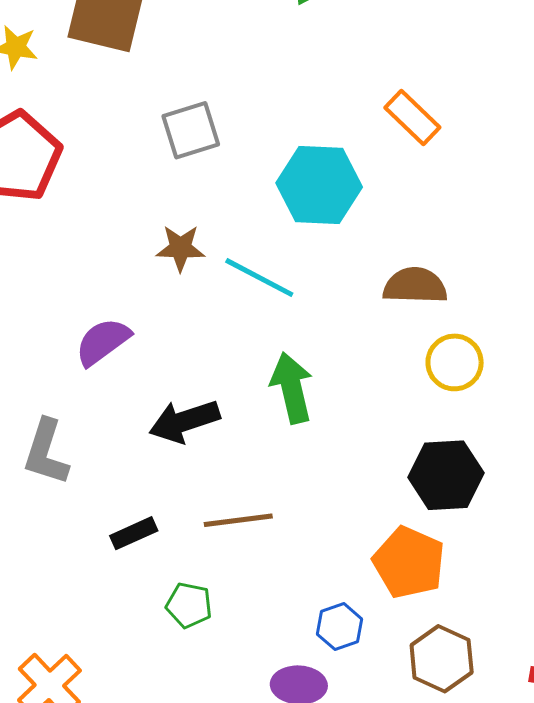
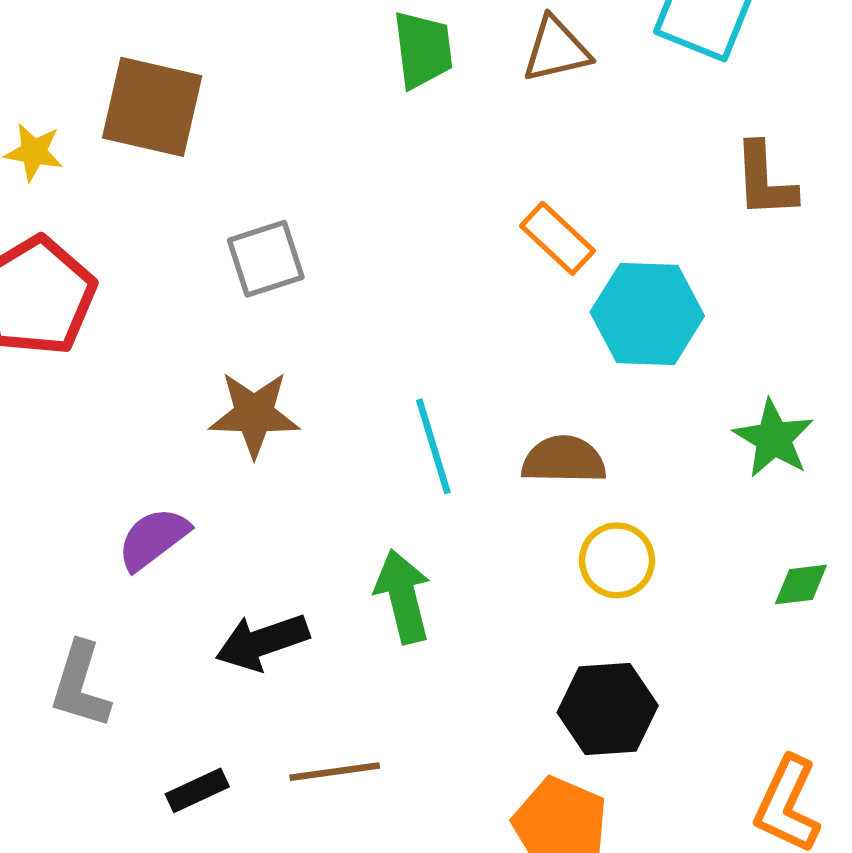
cyan hexagon: (319, 185) -> (647, 314), moved
brown star: (180, 248) -> (254, 414), size x1.4
cyan line: (259, 278) -> (433, 446), moved, turned 46

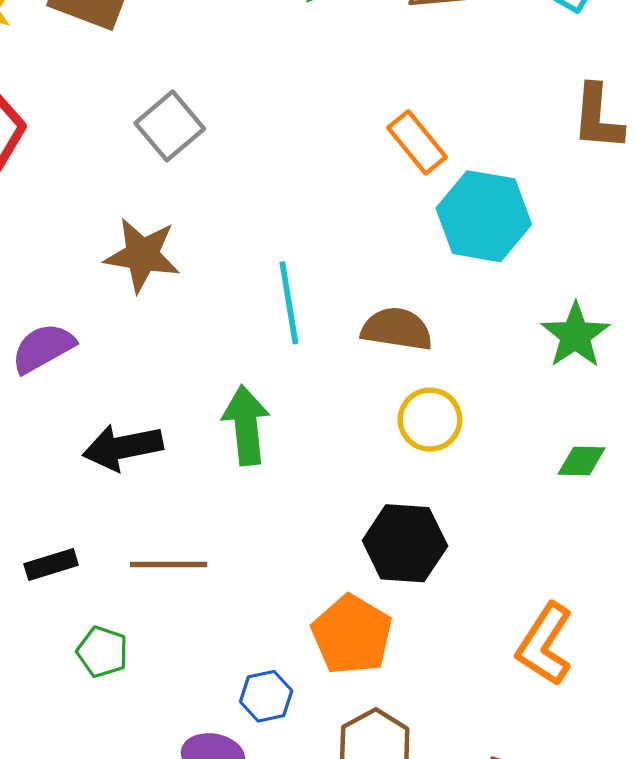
gray square: (266, 259) -> (170, 126), turned -30

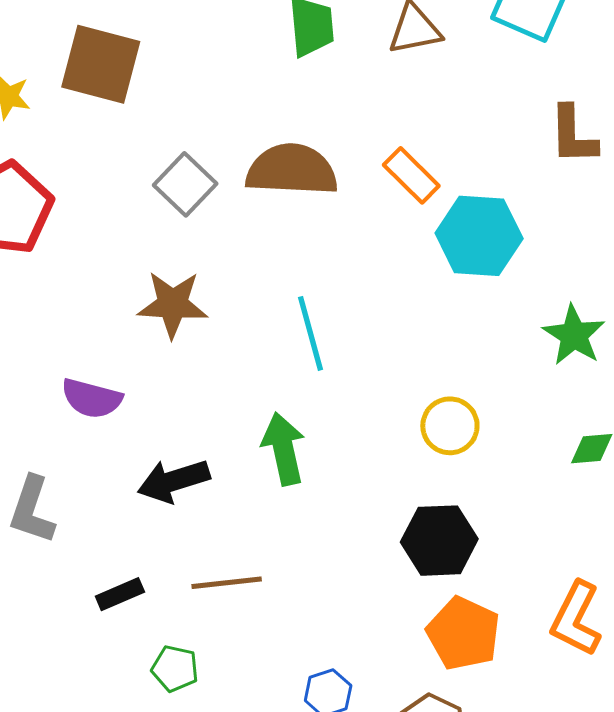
brown semicircle: (397, 329) -> (292, 170), moved, size x1.4
purple semicircle: (43, 348) -> (92, 398), turned -130
orange pentagon: (352, 635) -> (463, 633), moved

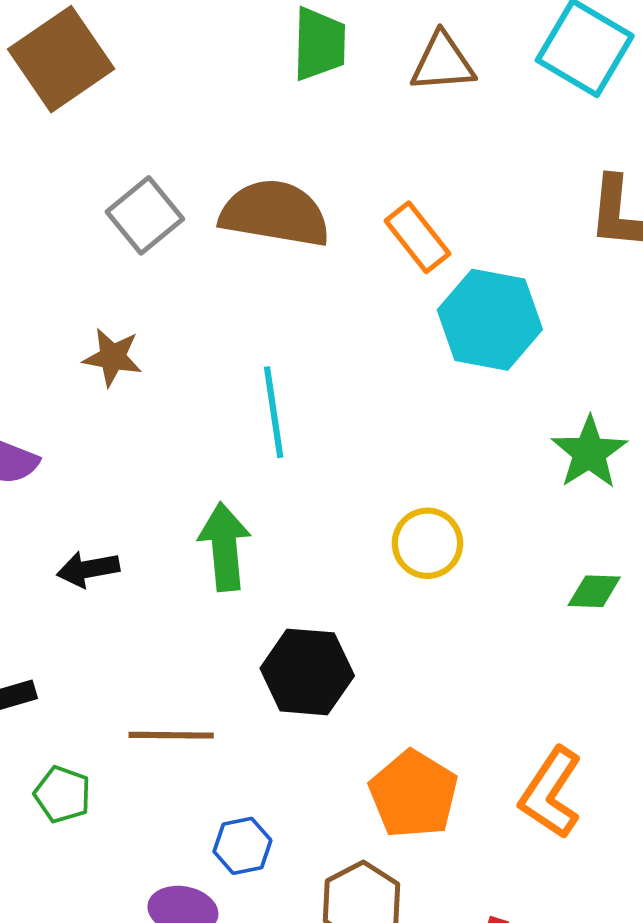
brown square: (101, 64) -> (61, 59), turned 34
brown star: (173, 304) -> (113, 357), size x0.7
black arrow: (174, 481) -> (88, 569), size x0.7
black hexagon: (439, 541) -> (307, 672), moved
brown line: (227, 583) -> (171, 735), moved

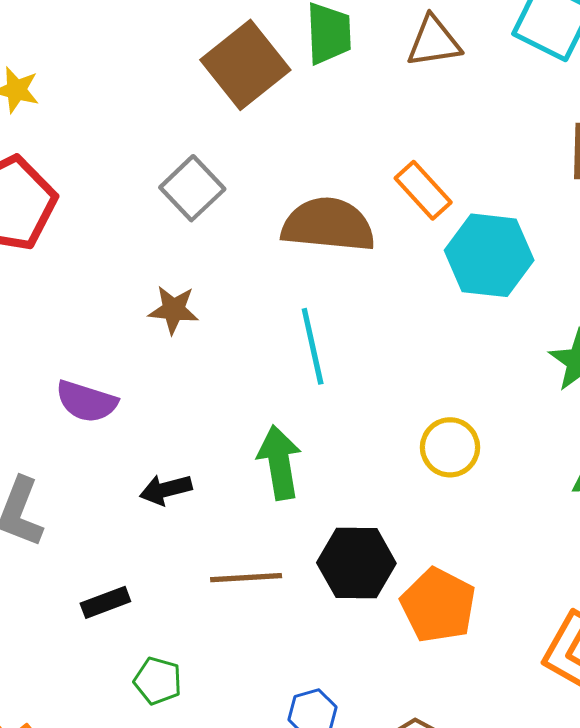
brown square: (61, 59) -> (245, 65), moved
brown semicircle: (275, 213) -> (328, 225), moved
brown line: (171, 735) -> (246, 578), moved
orange pentagon: (413, 794) -> (438, 605), moved

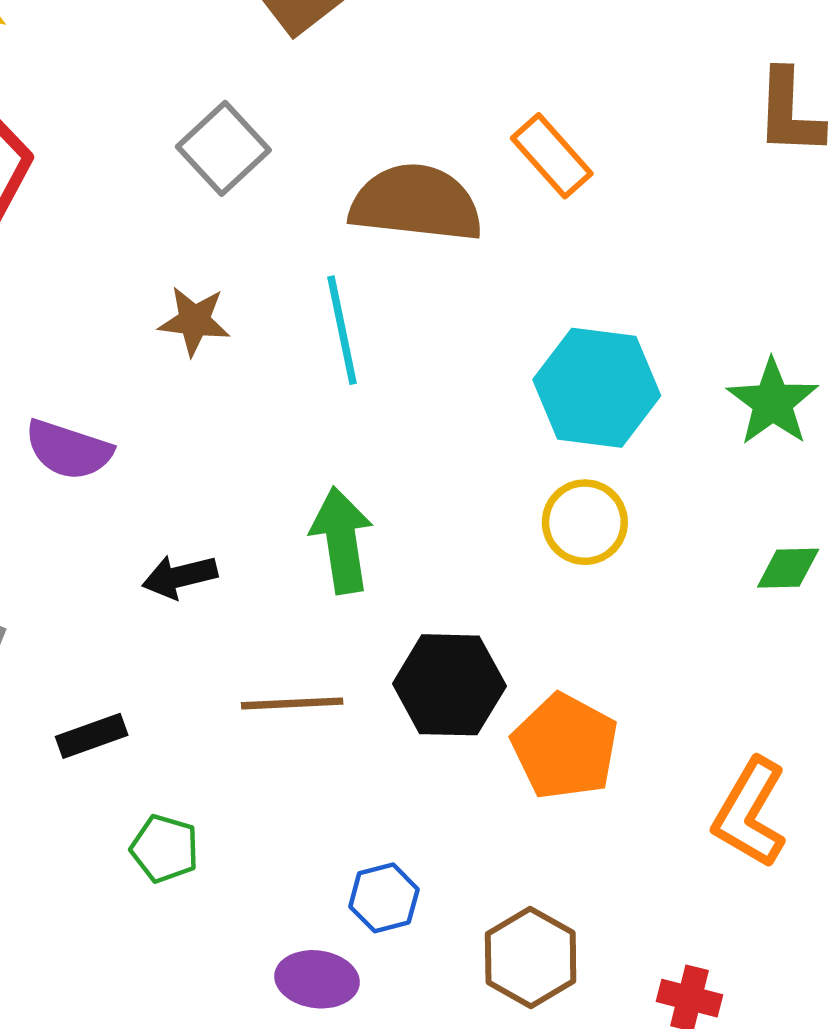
cyan hexagon: (489, 255) -> (597, 388), moved
cyan line: (313, 346) -> (342, 330), moved

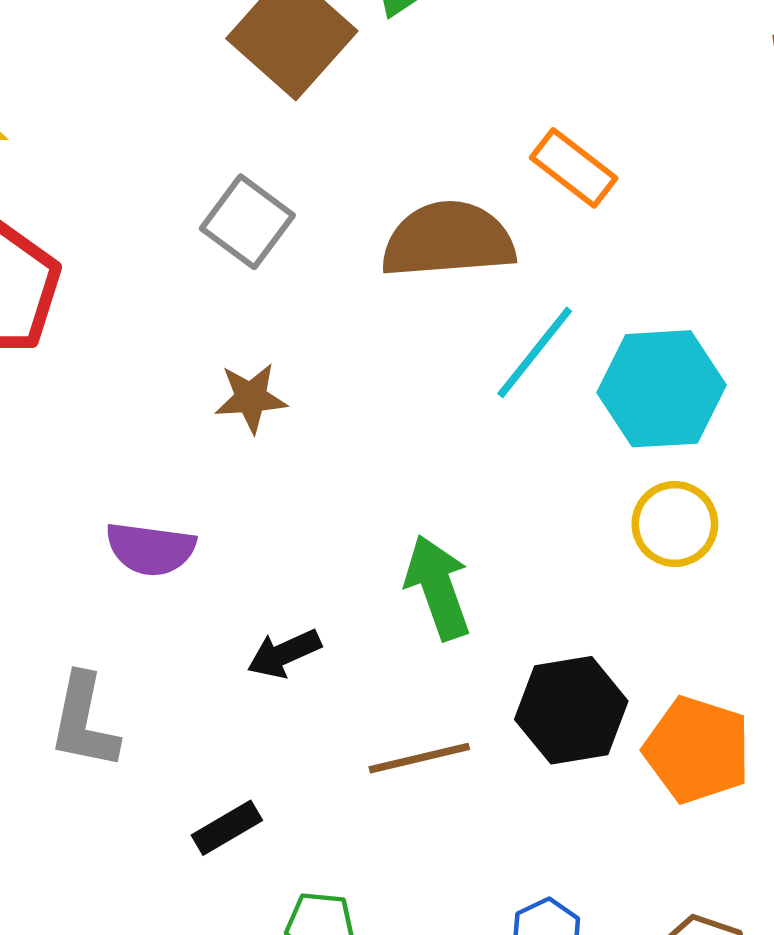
cyan line: (342, 330) -> (535, 352), moved, turned 61

